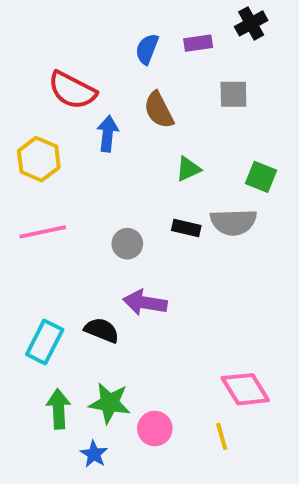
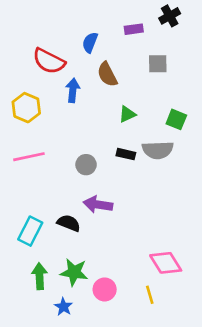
blue semicircle: (147, 49) -> (90, 42), moved

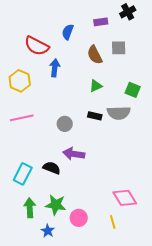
brown semicircle: (107, 74) -> (95, 55), moved

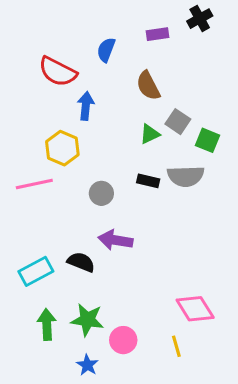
gray square: (119, 48) -> (178, 122), moved, turned 35
yellow hexagon: (20, 81) -> (62, 148), moved
cyan rectangle: (23, 174) -> (36, 271), turned 35
blue star: (48, 231) -> (87, 365), moved

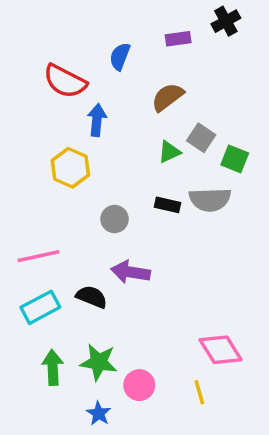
brown semicircle: (148, 86) -> (168, 97), turned 80
pink line: (34, 184) -> (39, 256), moved

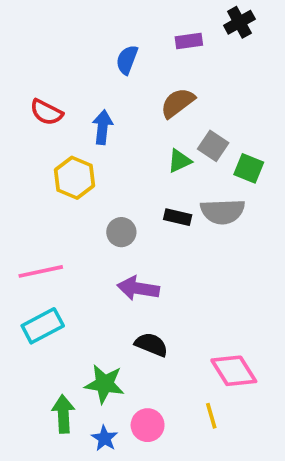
red semicircle: (65, 81) -> (46, 112), moved, size x0.7
black semicircle: (92, 297) -> (151, 345), moved
green arrow: (53, 367) -> (63, 414), moved
pink circle: (139, 385) -> (148, 425), moved

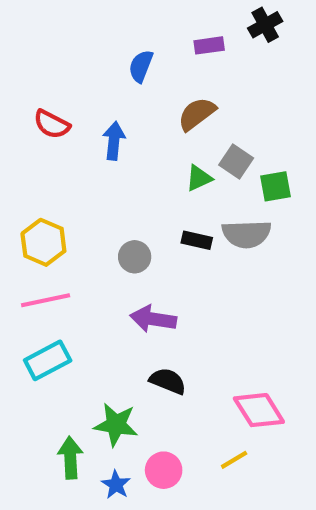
green square: (249, 168) -> (275, 186), turned -32
yellow hexagon: (74, 178) -> (43, 242), moved
yellow line: (211, 416) -> (234, 460), turned 75

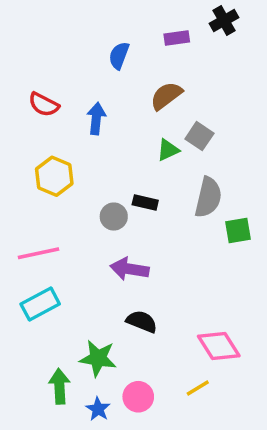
green square: (275, 186) -> (238, 231), moved
gray semicircle: (246, 234) -> (208, 197), turned -75
black rectangle: (197, 240) -> (145, 203), moved
yellow hexagon: (43, 242) -> (54, 176), moved

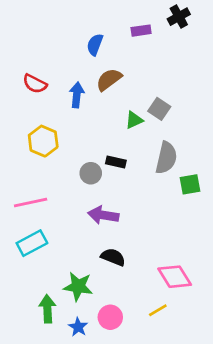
brown semicircle: (166, 96) -> (109, 80), moved

